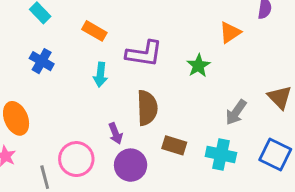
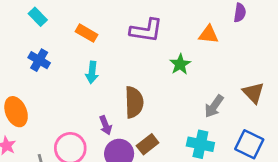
orange triangle: (230, 32) -> (209, 34), turned 40
purple L-shape: (144, 54) -> (146, 30), moved
brown rectangle: (174, 145) -> (148, 144), moved, turned -55

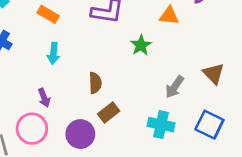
brown semicircle: (134, 102) -> (95, 83), size x0.7
purple arrow: (106, 125) -> (44, 98), moved
brown rectangle: (148, 144) -> (109, 113), moved

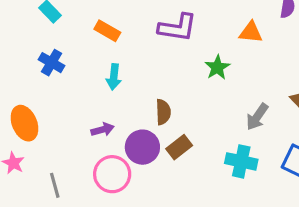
purple arrow: (44, 98) -> (103, 130), turned -84
pink circle: (32, 129) -> (112, 174), moved
purple circle: (80, 134) -> (142, 147), moved

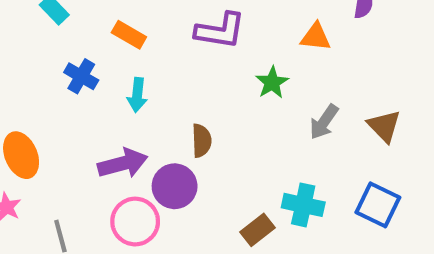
blue cross: (52, 63) -> (81, 76), moved
gray arrow: (257, 117) -> (324, 122), moved
purple arrow: (103, 130) -> (123, 163), size x1.6
brown rectangle: (179, 147) -> (258, 230), moved

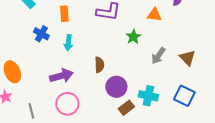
orange rectangle: (129, 35) -> (64, 14), turned 56
purple circle: (175, 186) -> (116, 87), moved

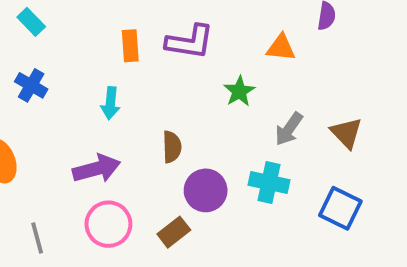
orange rectangle: (64, 14) -> (130, 46), moved
blue cross: (41, 34) -> (31, 85), moved
cyan cross: (148, 96) -> (269, 182), moved
brown rectangle: (126, 108) -> (174, 232), moved

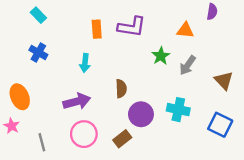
gray arrow: (289, 129) -> (188, 65), moved

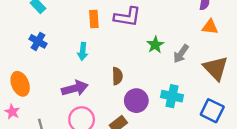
orange triangle: (185, 30) -> (210, 27), moved
brown triangle: (224, 80) -> (216, 68), size x1.4

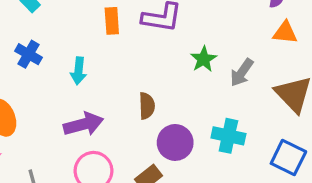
cyan arrow: (83, 51) -> (79, 71), moved

